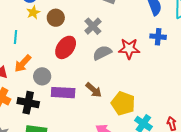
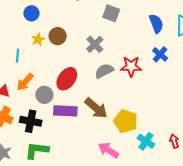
yellow star: (33, 12) -> (38, 39), moved
blue cross: (158, 37) -> (160, 54), turned 35
red ellipse: (66, 47) -> (67, 79), moved
brown arrow: (94, 90) -> (96, 108), size x1.4

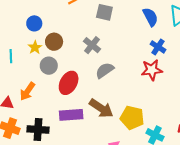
blue circle: (31, 13) -> (34, 23), moved
cyan line: (17, 56) -> (11, 56), moved
red star: (131, 66) -> (152, 70), moved
gray circle: (44, 95) -> (49, 66), moved

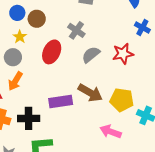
brown circle: (54, 42) -> (37, 19), moved
gray circle: (49, 66) -> (13, 57), moved
red star: (152, 70) -> (123, 54), moved
red ellipse: (69, 83) -> (52, 52), moved

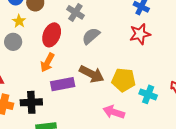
red star: (123, 54) -> (140, 34), moved
orange arrow: (15, 81) -> (47, 62), moved

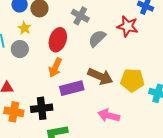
red star: (140, 34) -> (128, 26), moved, turned 30
pink arrow: (114, 112) -> (109, 116), moved

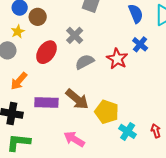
orange arrow: (55, 68) -> (19, 81), moved

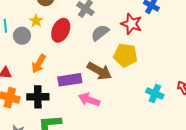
yellow star: (18, 32) -> (36, 21), moved
yellow pentagon: (107, 112) -> (125, 55), moved
pink arrow: (74, 139) -> (89, 100), moved

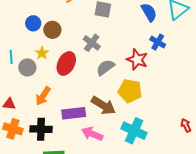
cyan cross: (155, 93) -> (134, 131), moved, size x1.4

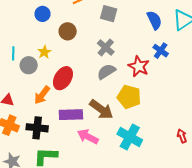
blue circle: (33, 23) -> (42, 14), moved
brown circle: (52, 30) -> (68, 31), moved
gray cross: (92, 43) -> (106, 48), moved
red ellipse: (66, 63) -> (63, 78), moved

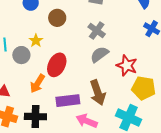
red star: (139, 66) -> (127, 66), moved
yellow pentagon: (129, 97) -> (144, 88), moved
brown arrow: (101, 109) -> (98, 93), turned 40

